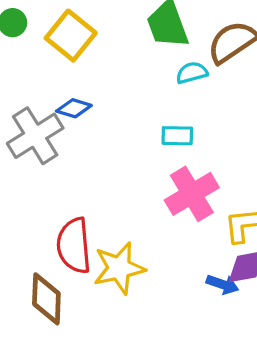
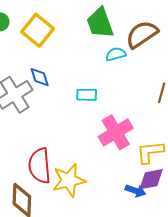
blue diamond: (74, 108) -> (40, 77), turned 55
cyan rectangle: (177, 136) -> (87, 95), moved

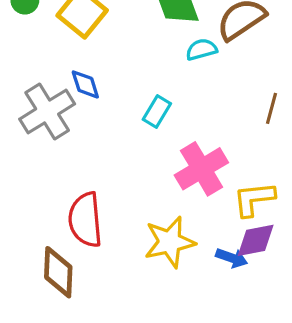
cyan rectangle: (87, 95) -> (157, 112), turned -60
yellow star: (69, 180) -> (170, 242), moved

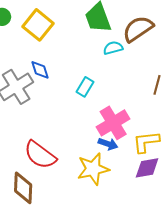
red semicircle: (85, 220) -> (40, 155), turned -48
blue arrow: (232, 258) -> (108, 144), moved

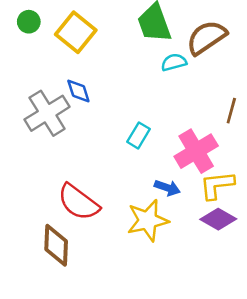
cyan rectangle: (85, 87) -> (139, 135), moved
pink cross: (113, 123) -> (196, 151), moved
purple diamond: (147, 168) -> (218, 219), turned 40

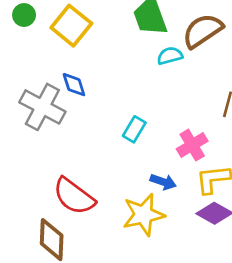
gray cross: (47, 113) -> (42, 107), turned -30
pink cross: (196, 151) -> (192, 145), size x0.7

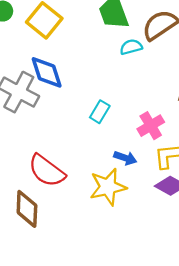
blue diamond: (74, 85) -> (47, 72), size x1.5

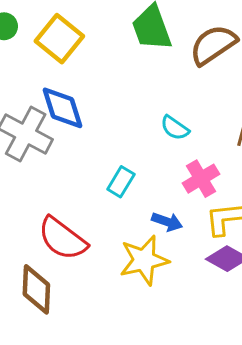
cyan semicircle: (131, 47) -> (175, 128), moved, turned -130
cyan rectangle: (100, 112) -> (121, 182), moved

